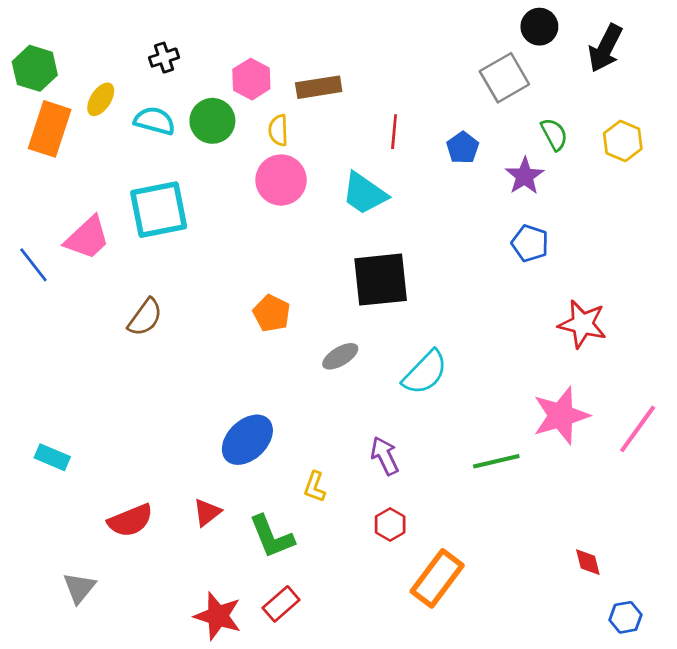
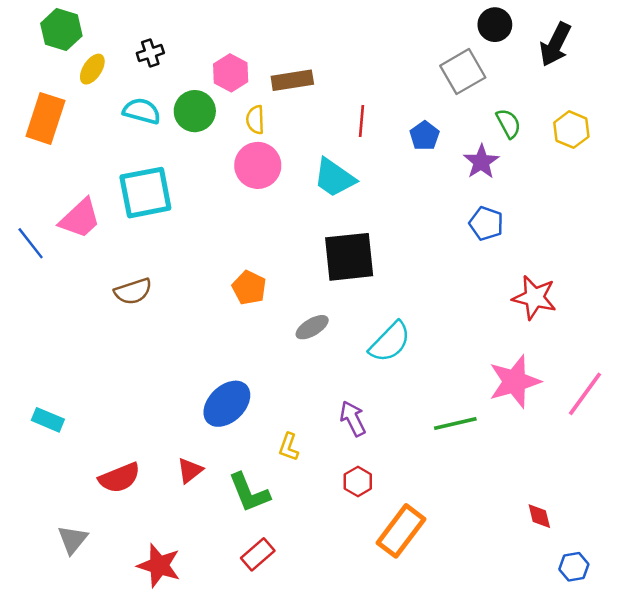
green hexagon: (35, 68) -> (61, 30), moved
yellow ellipse: (101, 99) -> (92, 69), moved
brown semicircle: (145, 317) -> (133, 291), turned 36
red star: (218, 616) -> (159, 565), moved

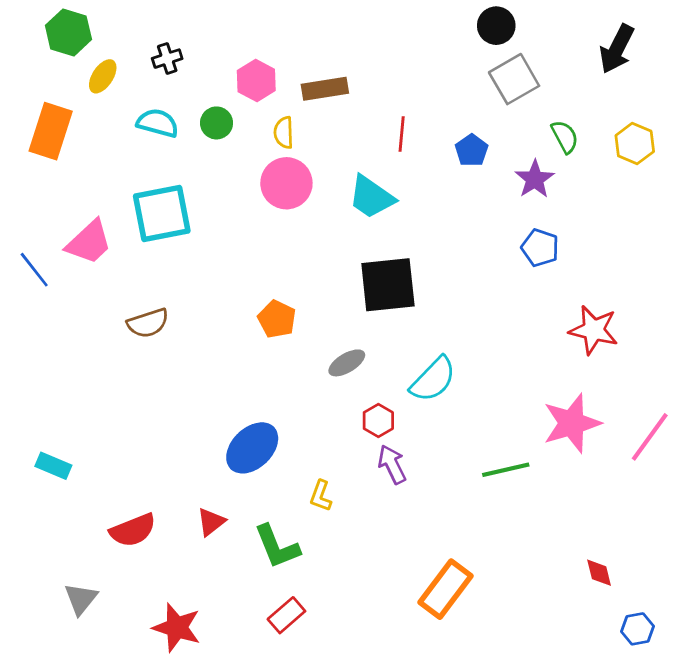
black circle: (495, 25) -> (496, 26), moved
green circle: (195, 111) -> (217, 123), size x0.7
red hexagon: (358, 482) -> (378, 420), moved

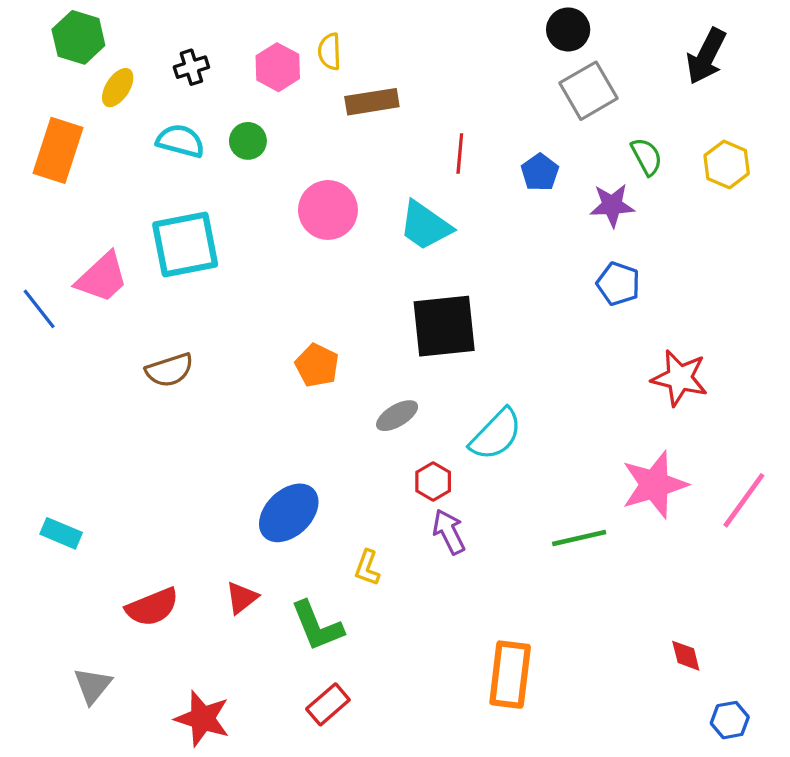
pink hexagon: (256, 80) -> (278, 67), moved
yellow semicircle: (284, 133) -> (330, 51), moved
purple star: (535, 179) -> (612, 205), turned 30
orange rectangle: (446, 589) -> (510, 675), turned -30

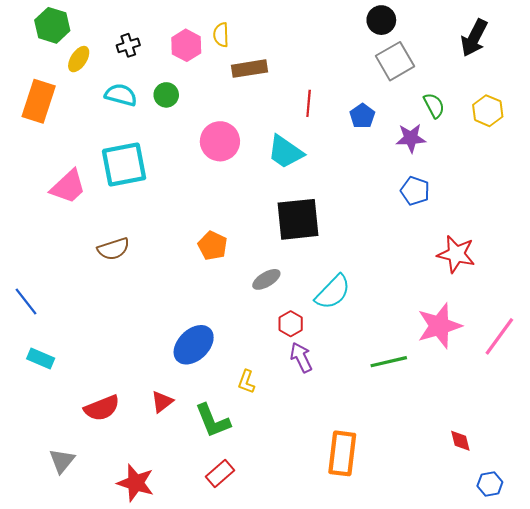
blue line: (39, 309) -> (26, 302), moved

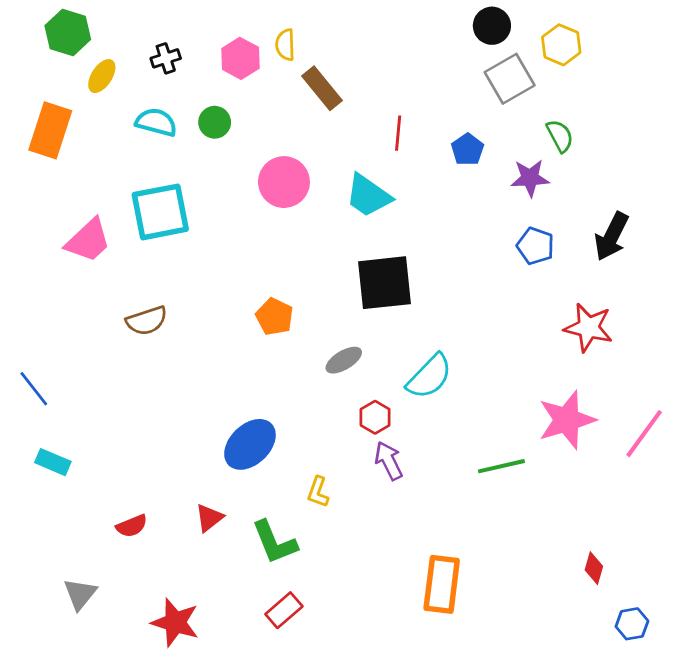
black arrow: (474, 38) -> (612, 236), moved
brown rectangle: (250, 69) -> (322, 88), turned 60
yellow hexagon: (488, 111) -> (561, 45), moved
red semicircle: (102, 408) -> (132, 526), size x0.7
red diamond: (460, 441) -> (594, 568), turned 30

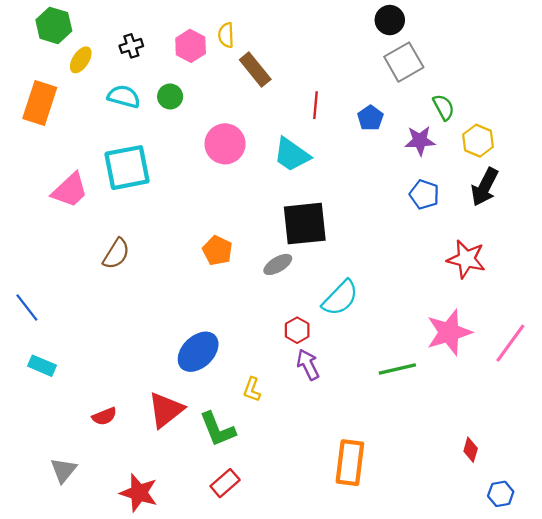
yellow hexagon: (561, 45) -> (478, 141), moved
brown semicircle: (147, 321) -> (116, 254), turned -40
gray ellipse: (344, 360) -> (278, 264), moved
red triangle: (209, 518) -> (166, 410), size x1.6

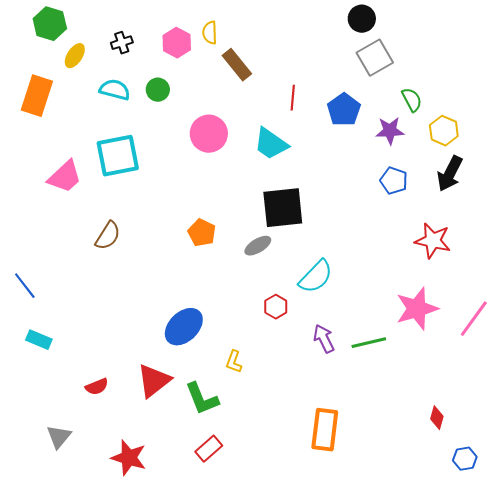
blue pentagon: (370, 118) -> (344, 110), size x1.4
purple arrow: (308, 365) -> (324, 339), moved

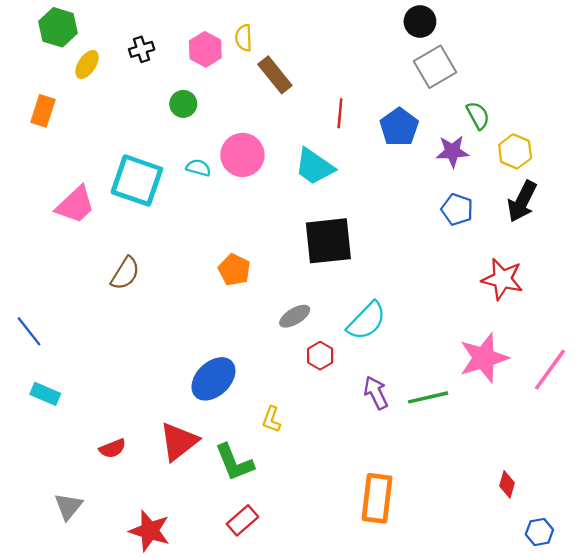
cyan semicircle: (115, 90) -> (198, 168), moved, size x0.7
orange rectangle: (37, 96) -> (43, 111), size x0.7
cyan square: (118, 156) -> (137, 180), turned 30
gray ellipse: (258, 246) -> (295, 316), moved

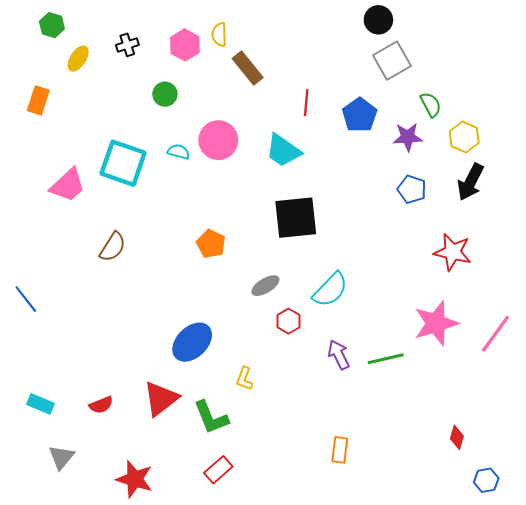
green hexagon: (58, 27) -> (52, 25), size x0.7
cyan rectangle: (45, 394) -> (40, 404), moved
orange rectangle: (377, 498) -> (340, 450), size x0.6

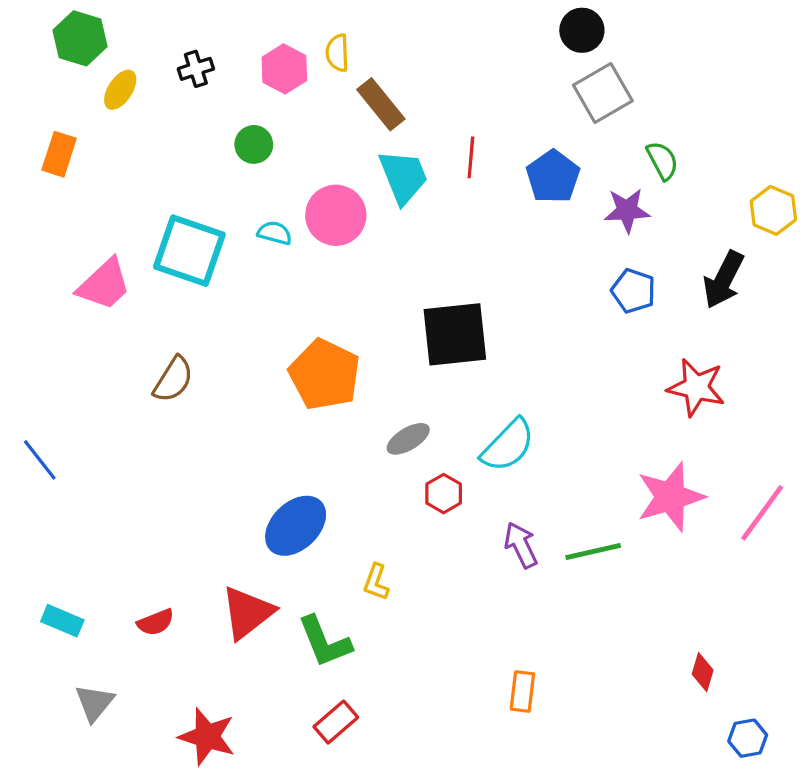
green hexagon: (52, 25) -> (80, 38), size x1.4
yellow hexagon: (464, 137) -> (773, 210), moved
cyan trapezoid: (283, 151) -> (403, 177), moved, turned -147
orange pentagon: (211, 244) -> (325, 375), size x1.6

